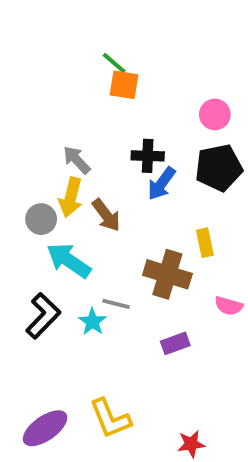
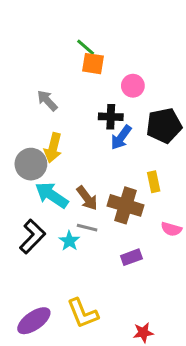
pink circle: (215, 114) -> (133, 86), moved
gray arrow: (77, 160) -> (47, 101), moved
brown arrow: (106, 215) -> (87, 198), moved
gray circle: (41, 219) -> (31, 164), size x1.4

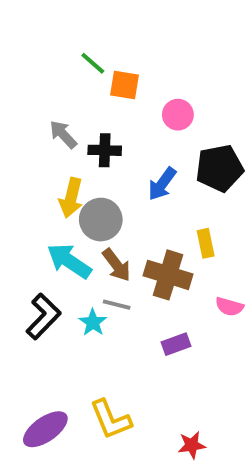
green line: (86, 47) -> (93, 63), moved
black cross: (111, 117) -> (105, 150), moved
gray circle: (31, 164) -> (101, 220), moved

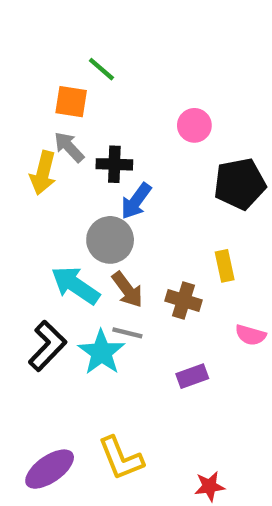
orange square: (124, 85) -> (71, 102), moved
blue arrow: (162, 184) -> (136, 201), moved
yellow arrow: (71, 198) -> (43, 173), moved
brown cross: (168, 275) -> (184, 300), size x0.7
cyan star: (93, 322) -> (101, 352), size x1.5

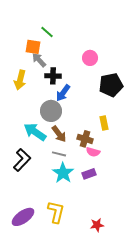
gray arrow: (69, 147) -> (39, 60), moved
pink semicircle: (251, 335) -> (93, 152), moved
cyan star: (101, 352) -> (63, 173), moved
yellow L-shape: (121, 458) -> (56, 212), turned -145

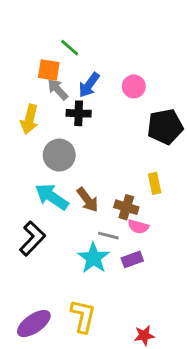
blue arrow: (63, 93) -> (89, 85), moved
gray circle: (51, 111) -> (59, 155), moved
gray line: (59, 154) -> (108, 236), moved

